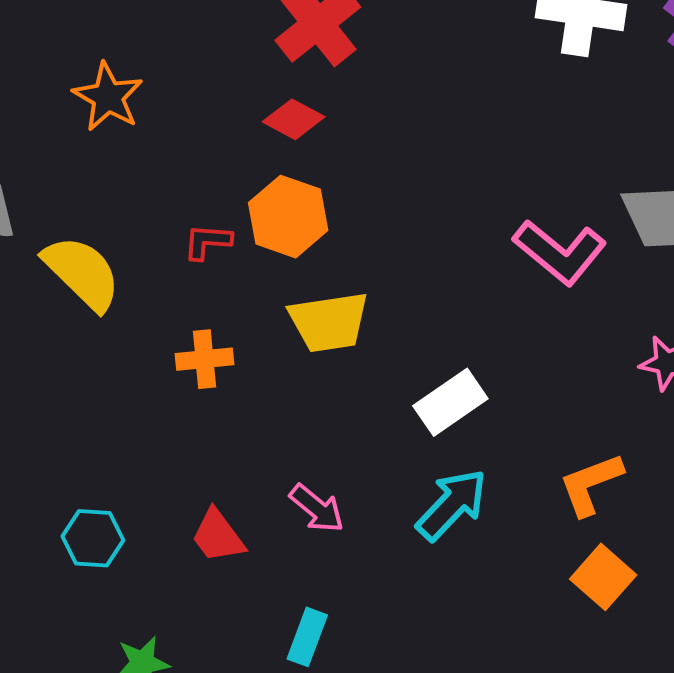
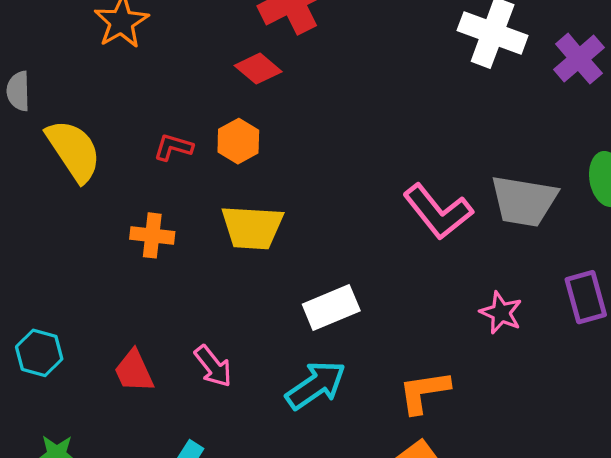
orange hexagon: (288, 217) -> (238, 141), size x0.7

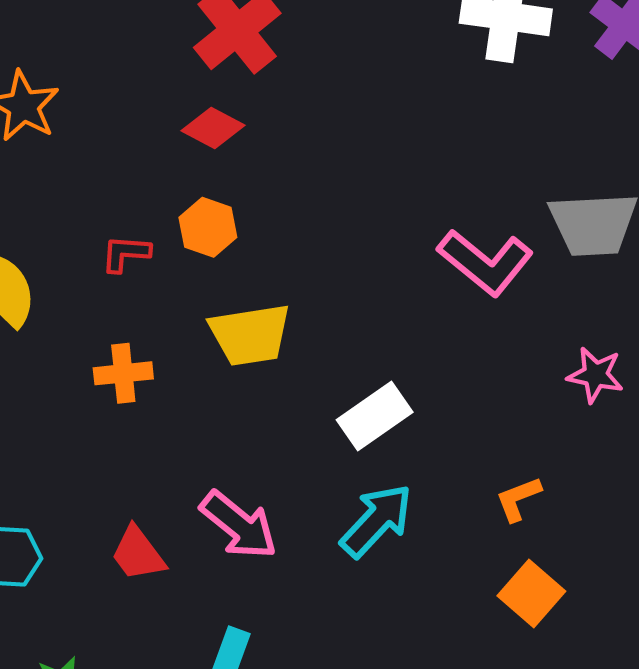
pink arrow: (213, 366) -> (239, 525), size x1.4
orange L-shape: (424, 392) -> (518, 499), size x0.7

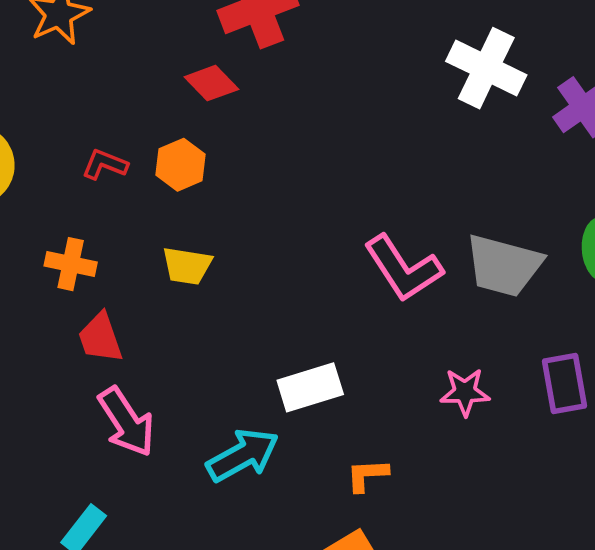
yellow trapezoid: (250, 335) -> (187, 266), size x0.7
pink star: (595, 375) -> (465, 392), turned -30
white rectangle: (375, 416) -> (310, 387), moved
red trapezoid: (138, 554) -> (100, 338), moved

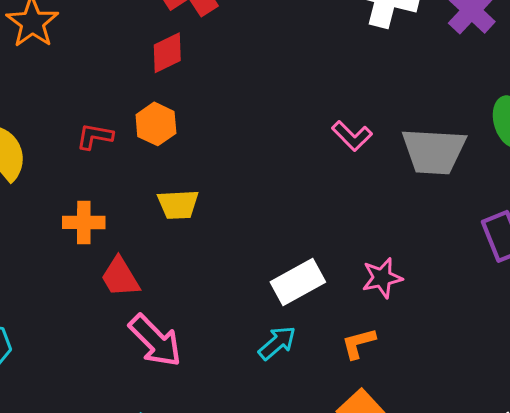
red diamond: (211, 83) -> (167, 53), turned -60
pink L-shape: (403, 268) -> (352, 136), moved, size x0.6
pink star: (465, 392) -> (382, 278), moved
cyan arrow: (243, 455) -> (277, 343), moved, size x0.7

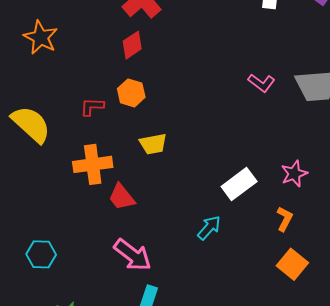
orange cross: (84, 222) -> (93, 164), size x1.4
pink arrow: (155, 341) -> (133, 255), moved
cyan arrow: (277, 343) -> (209, 228), moved
orange L-shape: (359, 343) -> (285, 219), turned 140

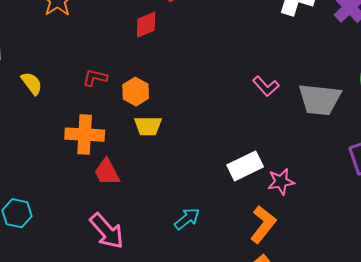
orange hexagon: (131, 93) -> (136, 92), moved
yellow semicircle: (31, 124) -> (32, 83), size x0.6
white rectangle: (239, 184) -> (245, 166), moved
orange L-shape: (285, 219) -> (263, 224), size x1.5

